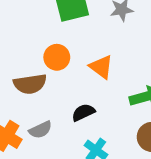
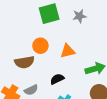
orange triangle: (101, 67) -> (68, 51), turned -49

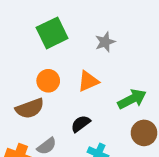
gray star: (79, 16) -> (105, 42), moved

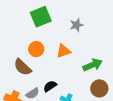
brown semicircle: (30, 108) -> (23, 67), turned 60
black semicircle: (81, 124) -> (50, 86), moved

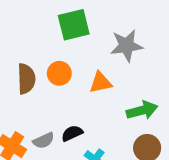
gray star: (77, 25) -> (127, 46), size x1.5
brown semicircle: (23, 67) -> (26, 79), moved, turned -144

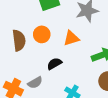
black semicircle: (72, 133) -> (54, 64), moved

